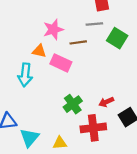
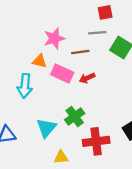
red arrow: (106, 102) -> (87, 78), moved
cyan triangle: (29, 138) -> (46, 128), moved

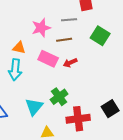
gray line: (97, 33) -> (69, 20), moved
orange triangle: (40, 61) -> (19, 48), moved

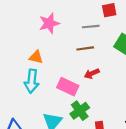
pink star: (41, 28) -> (49, 23), moved
pink rectangle: (48, 59) -> (68, 87), moved

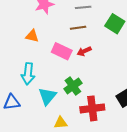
cyan arrow: (32, 81) -> (28, 74), moved
pink rectangle: (68, 87) -> (62, 51), moved

